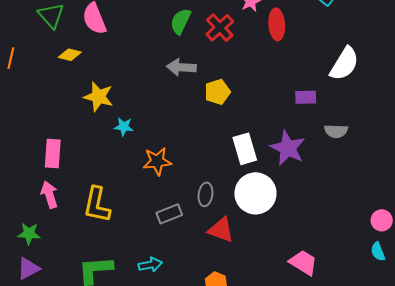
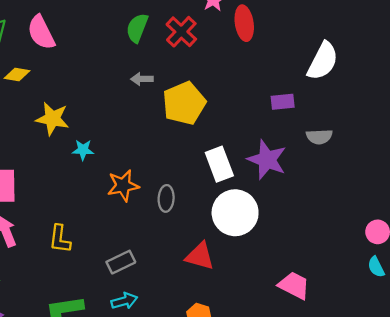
gray arrow: (181, 67) -> (142, 79), size x0.7
yellow pentagon: (217, 92) -> (184, 103), size x1.5
gray ellipse: (205, 194) -> (166, 198), moved
yellow L-shape: (97, 205) -> (60, 239), size x0.7
gray rectangle: (169, 214) -> (121, 262), moved

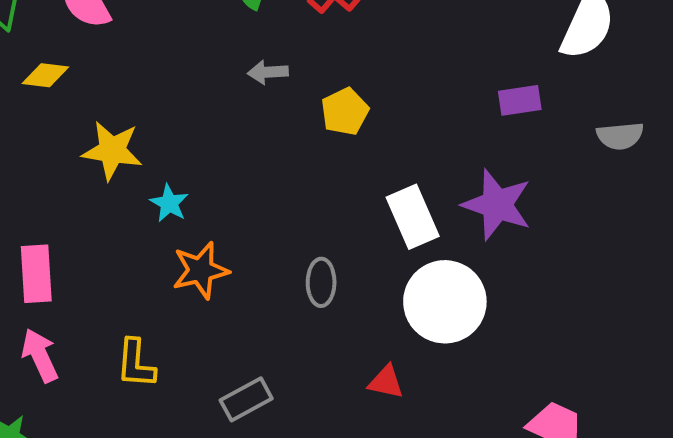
yellow pentagon: (184, 103) -> (345, 112), size x0.6
gray semicircle: (319, 137) -> (620, 136), moved
cyan star: (83, 150) -> (169, 203), turned 30
orange star: (123, 186) -> (201, 270), moved
red triangle: (200, 256) -> (386, 382), size x0.7

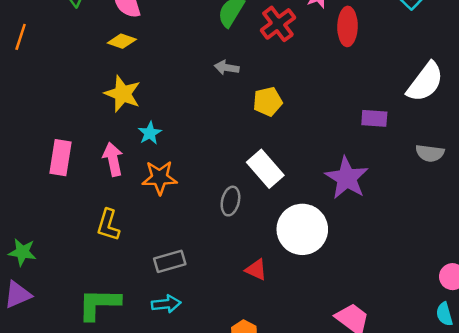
yellow diamond: (45, 75) -> (122, 41), moved
white rectangle: (413, 217) -> (265, 169), moved, turned -30
pink arrow: (40, 355) -> (113, 159), moved

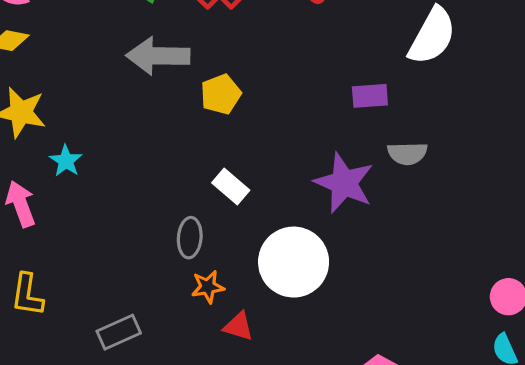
gray arrow: (227, 68) -> (158, 56), size x1.8
gray semicircle: (430, 153) -> (407, 153), moved
white rectangle: (265, 169) -> (231, 186), size x0.7
orange star: (160, 178) -> (208, 287), moved, size x0.7

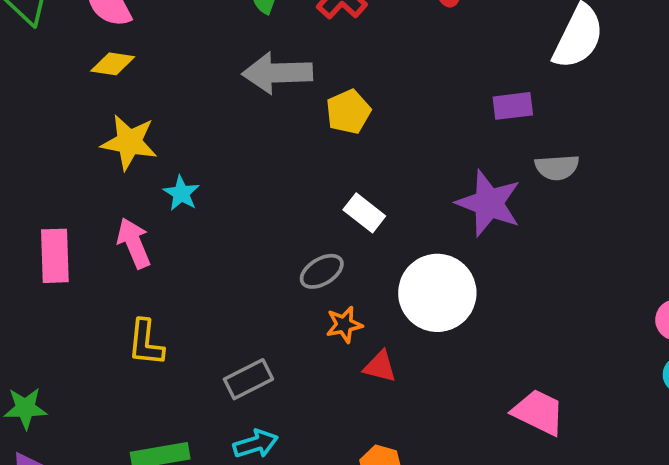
gray ellipse: (190, 238) -> (322, 271), turned 57

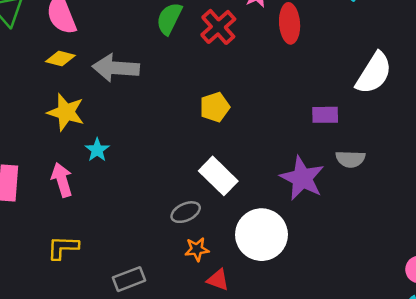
gray arrow: (277, 73) -> (116, 68), moved
white rectangle: (364, 213) -> (218, 176), size x1.4
yellow L-shape: (146, 343) -> (63, 247), turned 80

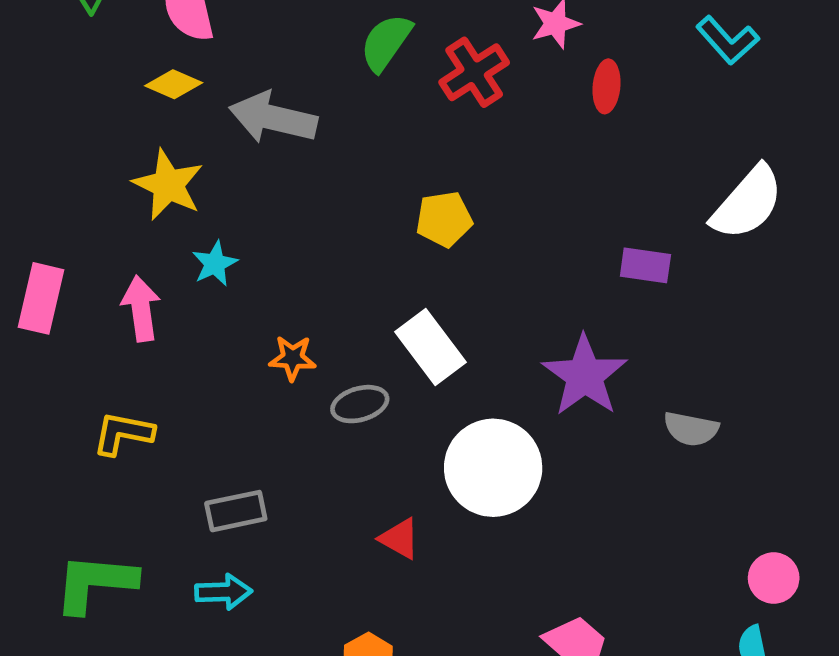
red ellipse: (290, 23) -> (607, 86), size x0.7
gray semicircle: (350, 159) -> (691, 429), moved
orange star: (197, 249) -> (293, 358), moved

